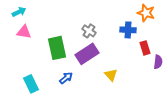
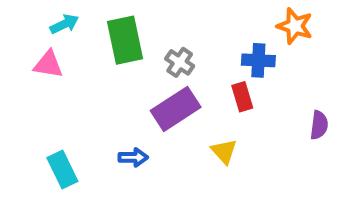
cyan arrow: (19, 12) -> (64, 24), moved
green rectangle: (57, 48) -> (125, 40), moved
red rectangle: (145, 48) -> (242, 97), moved
blue arrow: (66, 78) -> (133, 157), turned 40

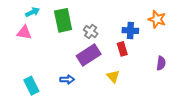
orange star: (295, 26) -> (157, 19), moved

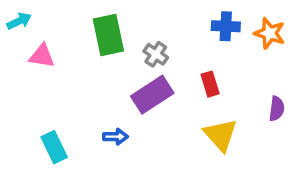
cyan arrow: (32, 12) -> (19, 21), moved
blue cross: (130, 31) -> (226, 26), moved
yellow triangle: (113, 76) -> (221, 135), moved, size x1.5

